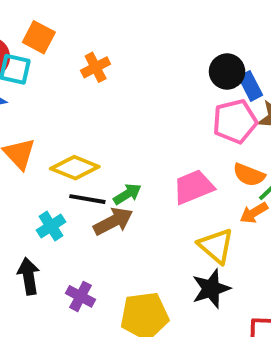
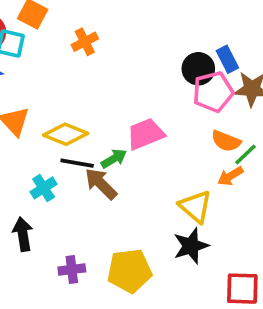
black circle: (227, 72) -> (198, 69), moved
pink trapezoid: (193, 187) -> (146, 134), moved
brown arrow: (113, 221) -> (101, 184), turned -108
purple cross: (81, 296) -> (72, 269), moved, turned -35

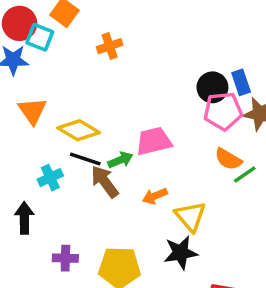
orange arrow: (230, 176) -> (155, 196), moved

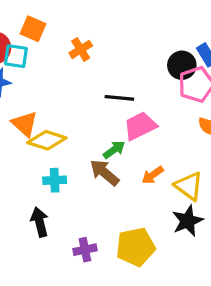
yellow diamond: (79, 130) -> (47, 140), moved
black line: (85, 159) -> (119, 98), moved
cyan cross: (50, 178) -> (55, 180), turned 35

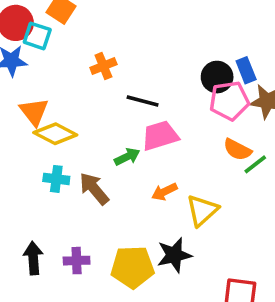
orange cross: (81, 49) -> (103, 66), moved
brown arrow: (104, 173) -> (94, 189), moved
yellow triangle: (189, 186) -> (202, 210), turned 32
black star: (188, 221) -> (174, 255), moved
black arrow: (40, 222) -> (33, 258), moved

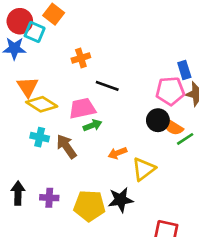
black circle: (217, 77) -> (158, 120), moved
pink trapezoid: (160, 136) -> (82, 108), moved

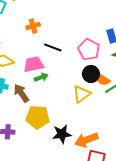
pink pentagon: (170, 91) -> (89, 50), moved, turned 30
orange arrow: (117, 153) -> (86, 140), moved, size x1.6
yellow triangle: (144, 169) -> (82, 94), moved
yellow pentagon: (89, 206) -> (38, 117), moved

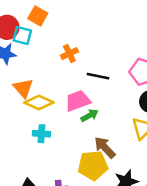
brown arrow: (21, 93) -> (105, 147), moved

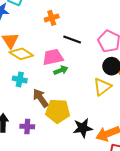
brown arrow: (105, 147) -> (40, 98), moved

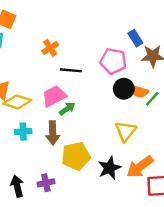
orange cross: (52, 18) -> (50, 48), moved
yellow triangle: (102, 87) -> (126, 131), moved
brown arrow: (40, 98) -> (53, 133), moved, turned -132

